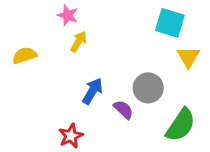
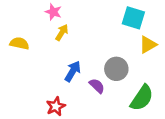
yellow semicircle: (24, 55) -> (19, 43), turned 30
yellow triangle: (188, 57) -> (148, 45), turned 30

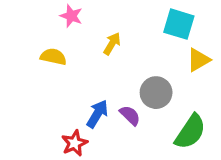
yellow arrow: (62, 32) -> (112, 44), moved
yellow semicircle: (19, 43) -> (53, 57), moved
blue arrow: (73, 71) -> (97, 114), moved

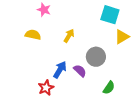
yellow arrow: (112, 44) -> (69, 36), moved
green semicircle: (190, 132) -> (109, 88), moved, size x0.6

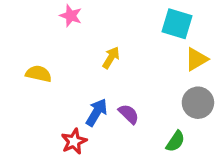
yellow semicircle: (33, 35) -> (39, 74), moved
gray circle: (96, 57) -> (198, 103), moved

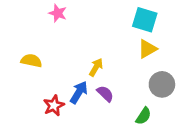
yellow arrow: (111, 58) -> (96, 67), moved
yellow triangle: (196, 59) -> (147, 49), moved
red star: (74, 141) -> (54, 105), moved

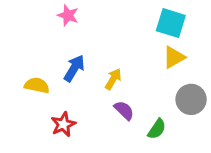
yellow semicircle: (31, 61) -> (37, 85), moved
blue arrow: (79, 92) -> (74, 68), moved
green semicircle: (143, 116) -> (157, 129), moved

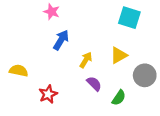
yellow triangle: (174, 57) -> (119, 55), moved
blue arrow: (74, 68) -> (61, 40), moved
yellow semicircle: (37, 85) -> (19, 71), moved

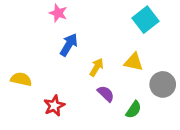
cyan square: (129, 18) -> (146, 20), turned 35
yellow triangle: (119, 55) -> (134, 62), turned 42

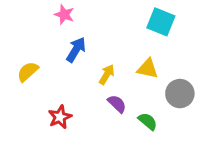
cyan square: (146, 20) -> (161, 22), turned -30
yellow semicircle: (21, 79) -> (28, 72), moved, turned -54
green semicircle: (134, 110) -> (148, 121), turned -84

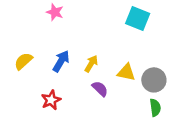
blue arrow: (76, 50) -> (61, 61), moved
yellow triangle: (148, 69) -> (126, 72), moved
green semicircle: (148, 121) -> (155, 108), moved, turned 42

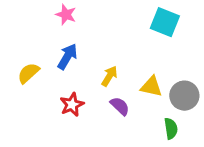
blue arrow: (61, 61) -> (67, 57), moved
red star: (51, 100) -> (72, 105), moved
green semicircle: (155, 108) -> (171, 129), moved

